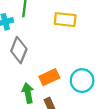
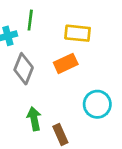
orange rectangle: (49, 77) -> (66, 63), moved

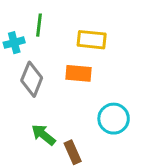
orange rectangle: (66, 63) -> (79, 73), turned 30
green arrow: (34, 119) -> (43, 135), turned -40

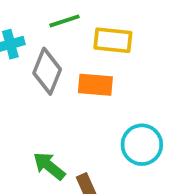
green line: (39, 25) -> (65, 21), moved, turned 65
gray diamond: (32, 79) -> (47, 71), moved

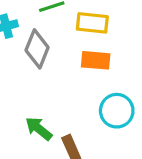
orange rectangle: (95, 85) -> (96, 60), moved

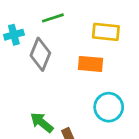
yellow rectangle: (92, 23) -> (106, 32), moved

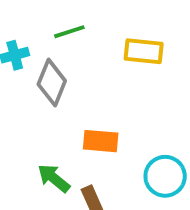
orange rectangle: (91, 64) -> (101, 141), moved
cyan circle: (109, 107) -> (165, 176), moved

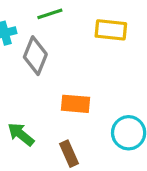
green arrow: (54, 178) -> (21, 134), moved

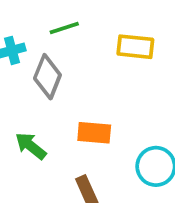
green arrow: (21, 134) -> (31, 146), moved

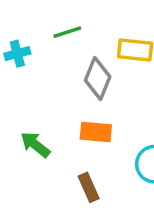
gray diamond: (47, 77) -> (98, 79), moved

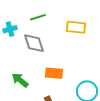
gray diamond: (98, 79) -> (34, 43), moved, turned -40

